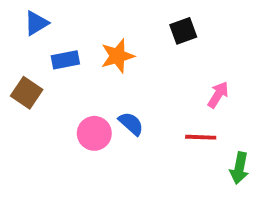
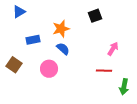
blue rectangle: (65, 60) -> (33, 40), moved
brown square: (27, 93) -> (14, 65), moved
blue semicircle: (131, 124) -> (63, 49), moved

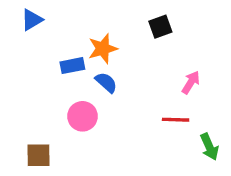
blue rectangle: (33, 40) -> (72, 66), moved
brown square: (14, 65) -> (39, 155), moved, turned -35
green arrow: (124, 87) -> (209, 147), turned -35

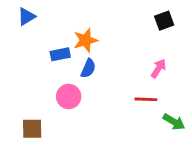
black square: (160, 27) -> (164, 21), moved
blue semicircle: (106, 82) -> (88, 68), turned 72
green arrow: (209, 147) -> (174, 122), turned -35

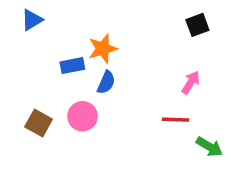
brown square: (32, 129) -> (39, 123), moved, turned 30

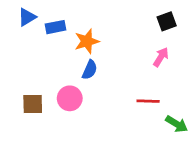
blue rectangle: (72, 66) -> (55, 27), moved
pink arrow: (191, 82) -> (161, 57), moved
brown square: (39, 123) -> (33, 104), turned -30

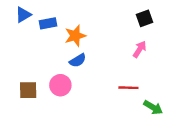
blue semicircle: (90, 70) -> (78, 60), turned 35

